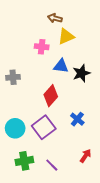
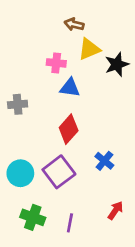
blue triangle: (61, 66) -> (70, 88), moved
black star: (81, 73) -> (117, 64), moved
green cross: (24, 161) -> (33, 217), turned 30
purple line: (52, 165) -> (70, 223), turned 56

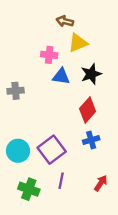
black star: (117, 64) -> (91, 74), moved
red diamond: (69, 129) -> (88, 110), moved
blue cross: (104, 161) -> (91, 140), turned 35
purple line: (70, 223) -> (61, 181), moved

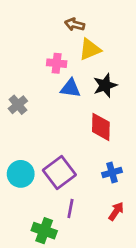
gray cross: (16, 91) -> (18, 105), turned -35
red diamond: (88, 110) -> (101, 127), turned -40
blue cross: (91, 140) -> (112, 173), moved
green cross: (29, 189) -> (44, 231), moved

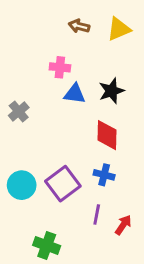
yellow triangle: (90, 49) -> (119, 29), moved
blue cross: (112, 173) -> (104, 175), moved, turned 30
purple line: (70, 208) -> (97, 215), moved

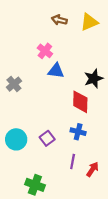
pink cross: (60, 67) -> (45, 51), turned 32
black star: (111, 91) -> (94, 79), moved
purple square: (63, 184) -> (47, 138), size x0.6

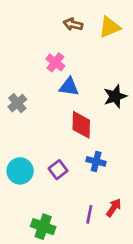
red diamond: (80, 102) -> (81, 125), moved
purple line: (73, 162) -> (89, 214), moved

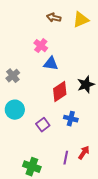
black star: (115, 96) -> (86, 85), moved
red diamond: (81, 125) -> (60, 92), turned 55
cyan circle: (20, 171) -> (15, 110), moved

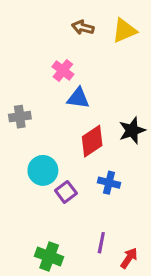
gray cross: (13, 76) -> (20, 117), turned 32
cyan circle: (15, 110) -> (43, 170), moved
red arrow: (84, 153) -> (129, 258), moved

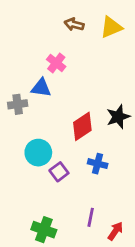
blue triangle: (78, 98) -> (41, 88), moved

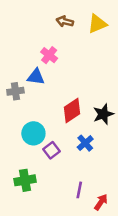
black star: (118, 117) -> (103, 114), moved
blue cross: (98, 164) -> (85, 143), turned 35
green cross: (44, 230) -> (25, 180), moved, turned -30

